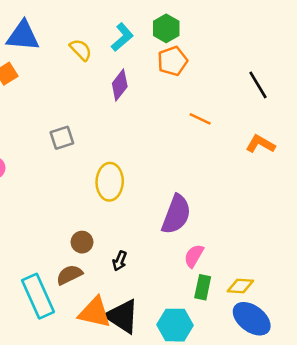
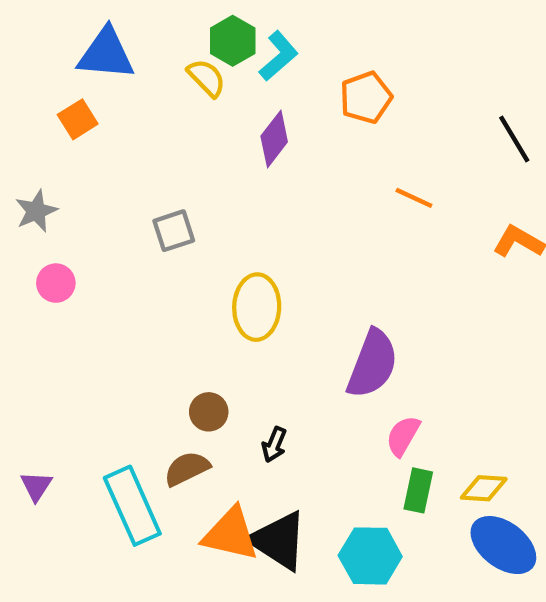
green hexagon: (166, 28) -> (233, 41), moved

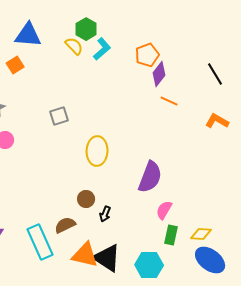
cyan L-shape: (279, 56) -> (102, 49), moved
purple diamond: (274, 139) -> (159, 74), moved
brown circle: (209, 412) -> (86, 199), moved

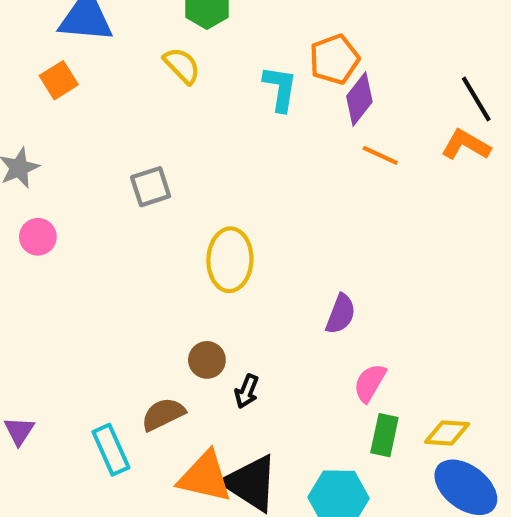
yellow semicircle: (74, 46) -> (182, 66), moved
cyan L-shape: (102, 49) -> (280, 89), moved, turned -40
orange L-shape: (217, 121) -> (466, 145), moved
purple semicircle: (150, 177) -> (341, 314), size x0.6
cyan rectangle: (40, 242) -> (111, 450), size x0.7

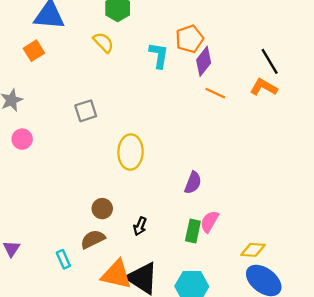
brown circle: (207, 360) -> (102, 209), moved
green rectangle: (384, 435) -> (193, 231), moved
cyan rectangle: (111, 450) -> (63, 259), size x0.7

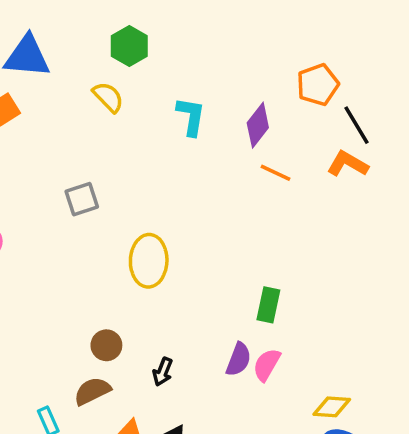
orange pentagon: (189, 39) -> (318, 85), moved
purple semicircle: (193, 183) -> (238, 359), moved
green rectangle: (193, 231) -> (268, 305), moved

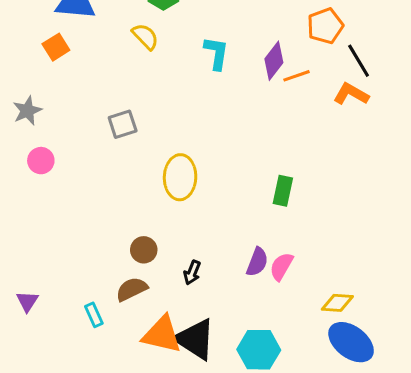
orange line: (275, 173) -> (297, 76), moved, turned -44
green rectangle: (268, 305) -> (283, 191), moved

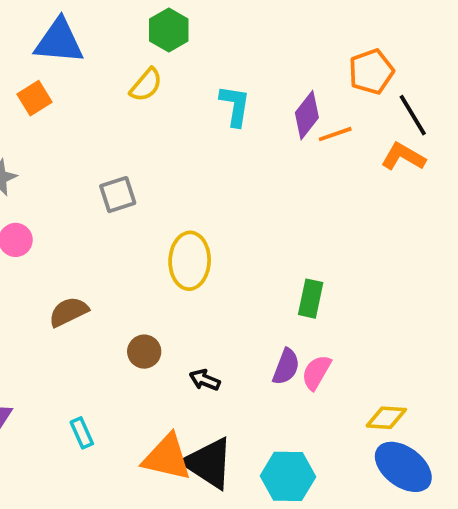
yellow semicircle: (145, 37) -> (146, 85), turned 84
green rectangle: (283, 191) -> (311, 299), moved
black arrow: (192, 273) -> (205, 380), turned 90
brown semicircle: (132, 289) -> (69, 312), moved

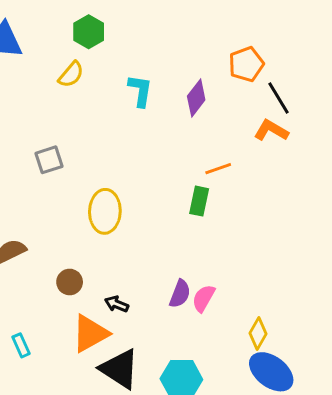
orange line: (335, 134) -> (218, 169), moved
green rectangle: (311, 299) -> (199, 201), moved
yellow diamond: (386, 418) -> (258, 334), turned -64
orange triangle: (167, 457) -> (90, 334), moved, turned -42

